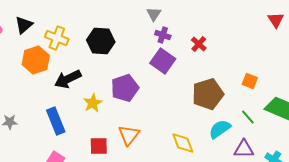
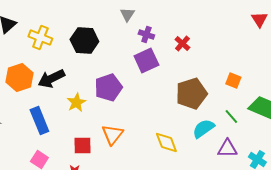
gray triangle: (154, 14) -> (127, 14), moved
orange hexagon: (36, 60) -> (19, 78), moved
purple square: (163, 61) -> (146, 60), turned 30

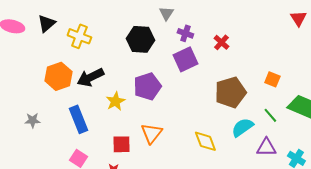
black hexagon: (84, 40) -> (140, 39), moved

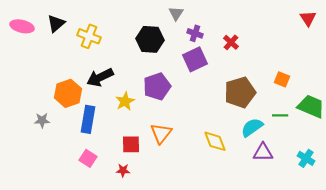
orange hexagon: (58, 76) -> (68, 93), moved
green line: (270, 115) -> (280, 115), turned -49
blue rectangle: (78, 119) -> (88, 119), turned 32
purple triangle: (266, 147) -> (263, 152), moved

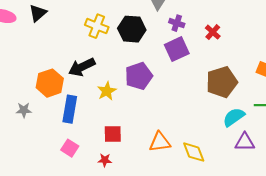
yellow cross: (89, 36) -> (97, 26), moved
orange triangle: (161, 133) -> (160, 142), moved, turned 45
yellow diamond: (215, 141) -> (194, 152), moved

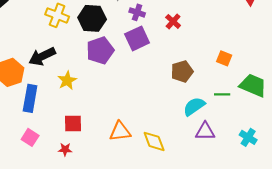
purple pentagon: (139, 76) -> (100, 50), moved
brown pentagon: (222, 82) -> (182, 71), size x0.7

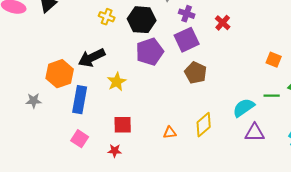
yellow cross: (57, 15) -> (107, 17), size x0.7
brown pentagon: (182, 71) -> (196, 73), moved, turned -30
orange triangle: (120, 131) -> (170, 133), size x0.6
yellow diamond: (154, 141) -> (204, 125), moved, turned 70

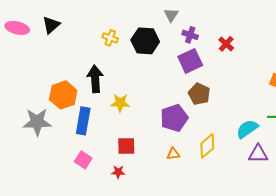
purple pentagon: (150, 52) -> (174, 118), moved
black arrow: (92, 58) -> (95, 79), turned 112
yellow star: (117, 82) -> (120, 103), turned 30
gray star: (34, 101) -> (37, 122), size x1.8

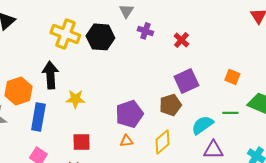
yellow cross: (110, 38) -> (65, 34), size x1.8
purple square: (190, 61) -> (186, 81), moved
brown pentagon: (199, 94) -> (170, 105), moved, turned 30
orange triangle: (173, 154) -> (126, 141), moved

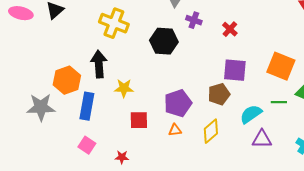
black hexagon: (100, 37) -> (164, 41), moved
orange square: (232, 77) -> (281, 66), size x1.8
purple square: (186, 81) -> (235, 70), turned 30
red square: (81, 142) -> (139, 120), moved

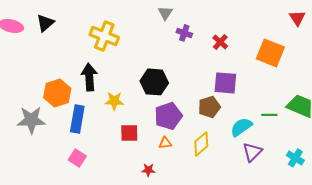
black hexagon: (164, 41) -> (154, 82), moved
orange square: (281, 66) -> (270, 53), moved
purple triangle: (262, 139) -> (252, 152), turned -45
red star: (122, 157) -> (148, 170), moved

